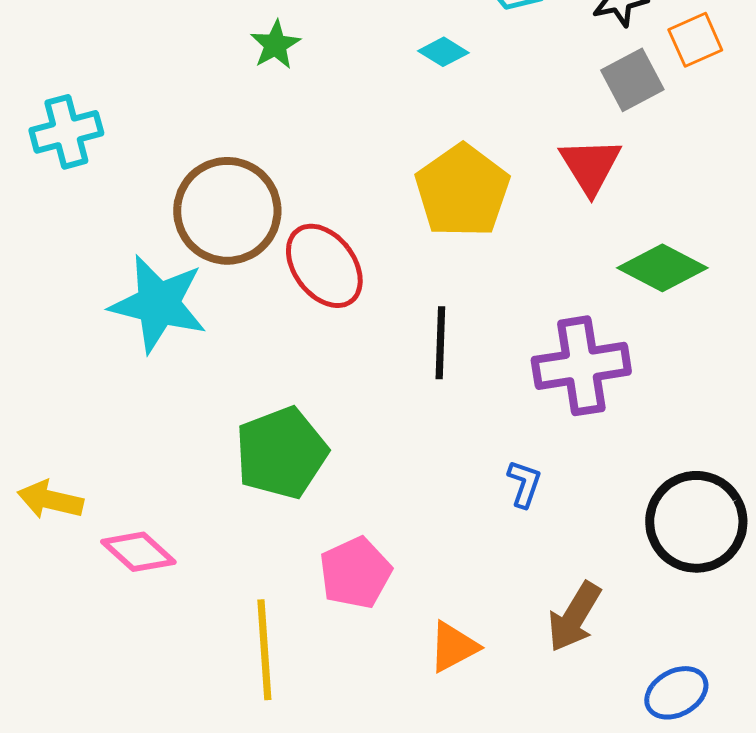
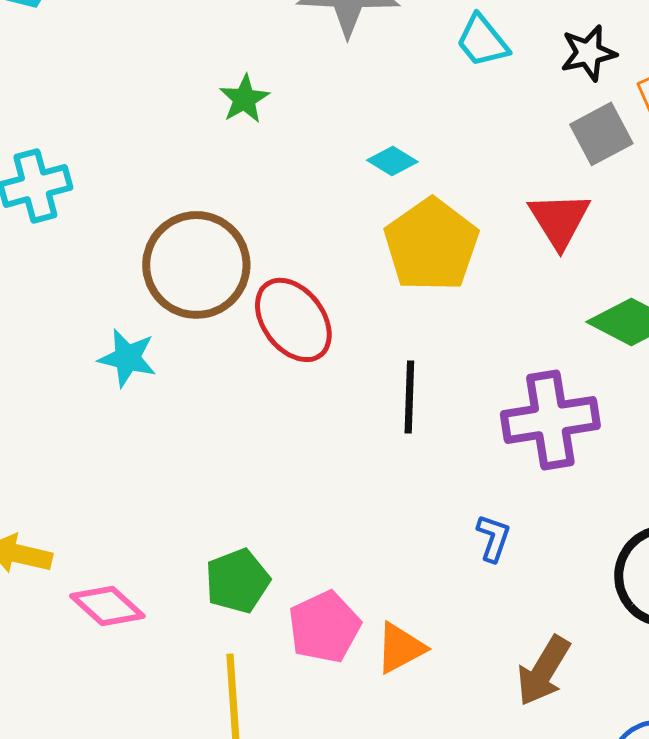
cyan diamond: (443, 52) -> (392, 161), moved
cyan star: (158, 304) -> (127, 358), size x0.6
green pentagon: (281, 453) -> (237, 581), moved, size x0.7
orange triangle: (453, 647) -> (400, 648), moved

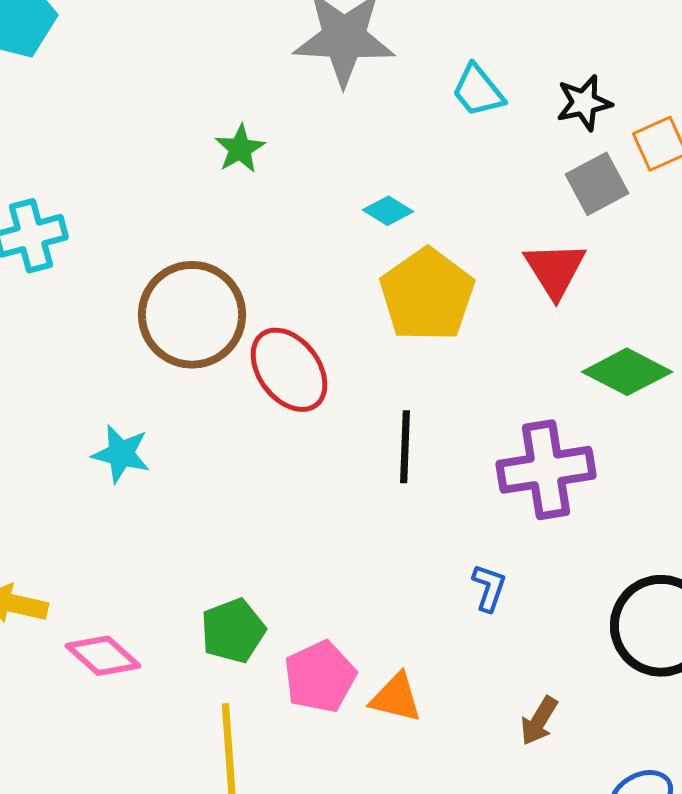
cyan star: (127, 358) -> (121, 454), moved
orange triangle: (400, 648) -> (396, 698), turned 42
brown arrow: (543, 671) -> (539, 721), size x0.7

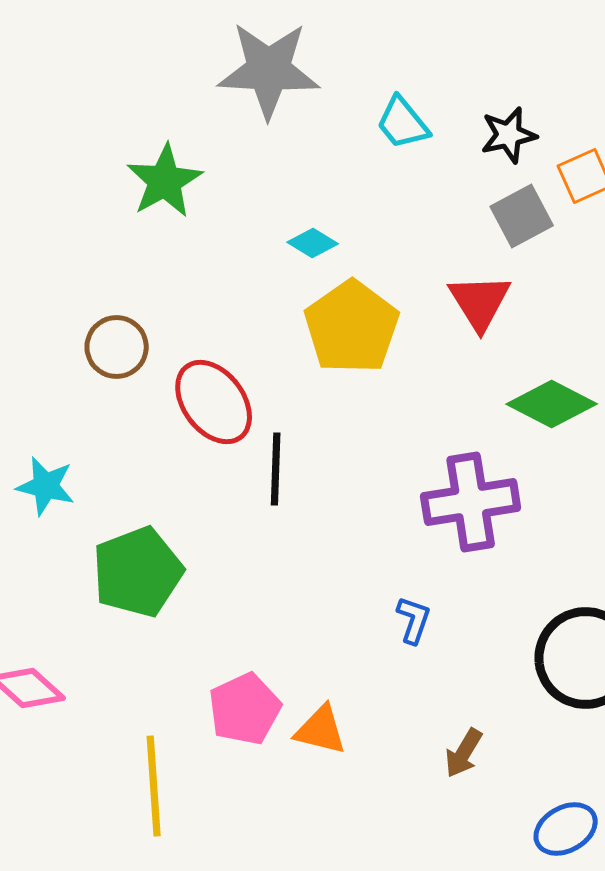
green star: (240, 149) -> (165, 181), size x1.5
brown circle: (192, 315) -> (117, 347), size x0.6
black line: (405, 447) -> (276, 469), moved
green pentagon: (233, 631) -> (138, 572), moved, size x1.4

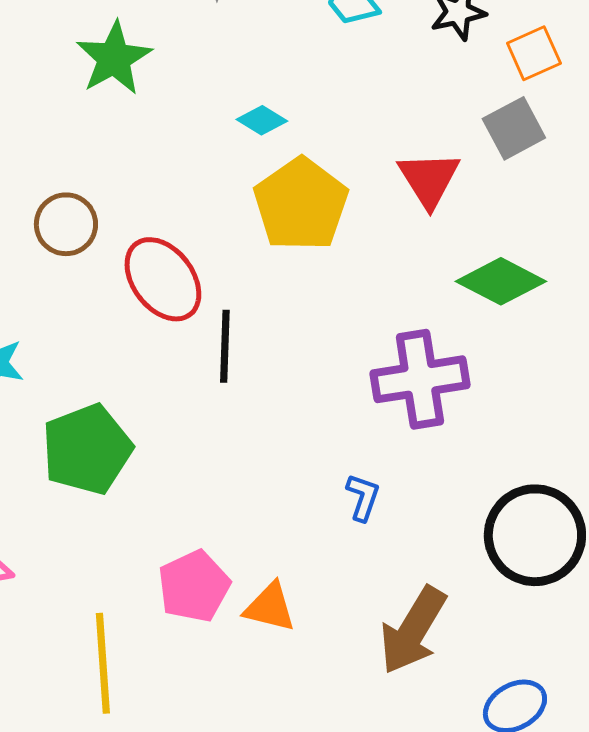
gray square: (522, 216) -> (514, 128), moved
brown arrow: (464, 753) -> (413, 630), size x1.8

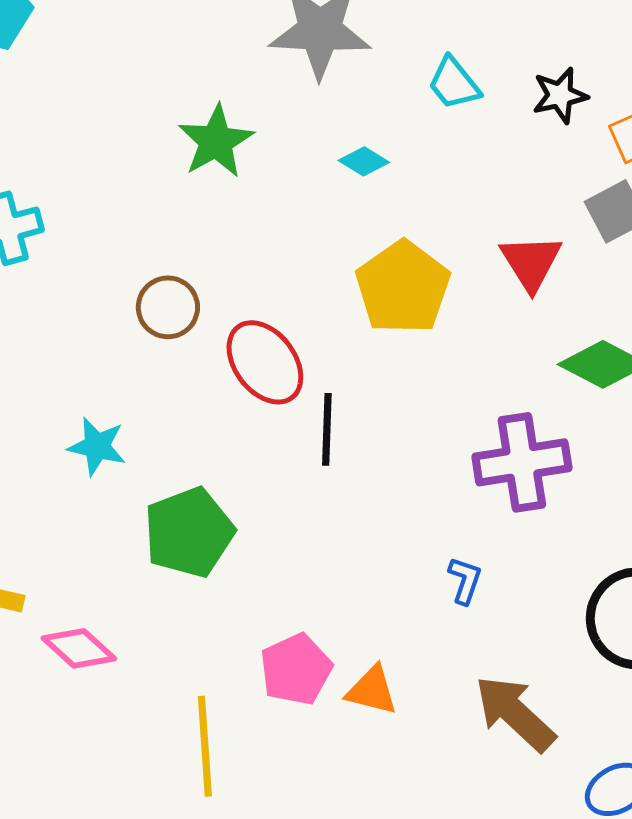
cyan diamond: (262, 120) -> (364, 161), moved
brown arrow: (413, 630) -> (515, 713), turned 102

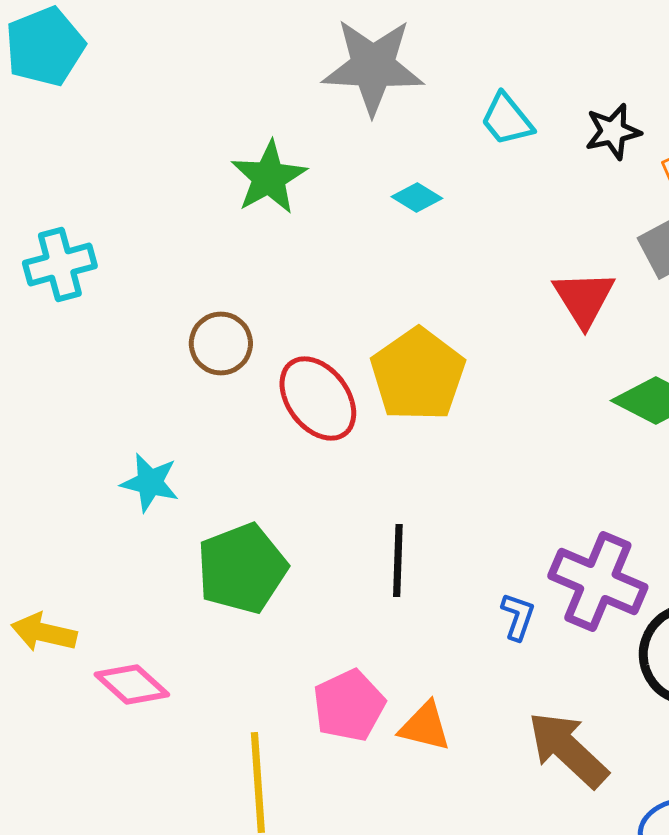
yellow pentagon: (403, 287) -> (418, 374), moved
black line: (327, 429) -> (398, 560), moved
purple cross: (522, 462) -> (598, 582), moved, turned 32

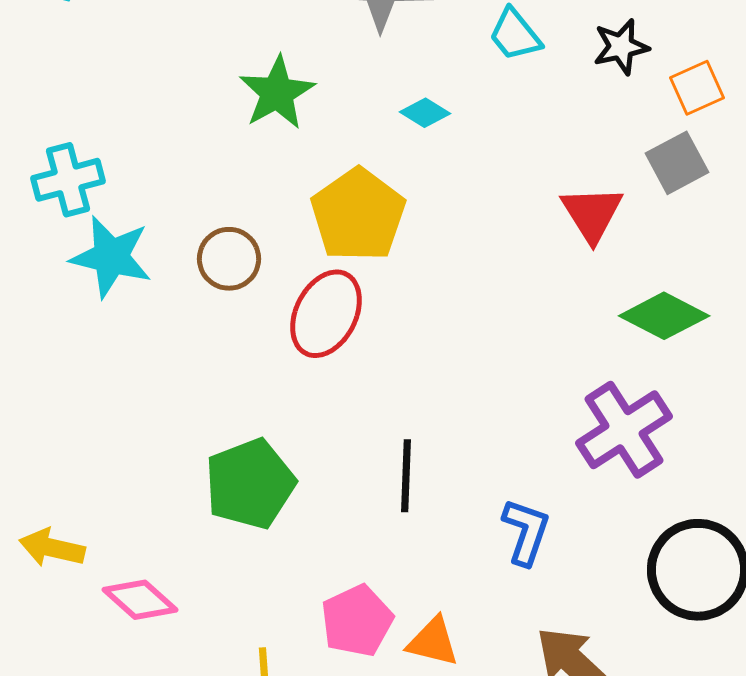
yellow pentagon: (418, 374) -> (358, 215), moved
red ellipse: (318, 398) -> (326, 314), turned 64
cyan star: (150, 482) -> (111, 257), moved, size x1.4
purple cross: (598, 582) -> (624, 430), moved, turned 34
blue L-shape: (518, 616) -> (526, 532), size x1.4

